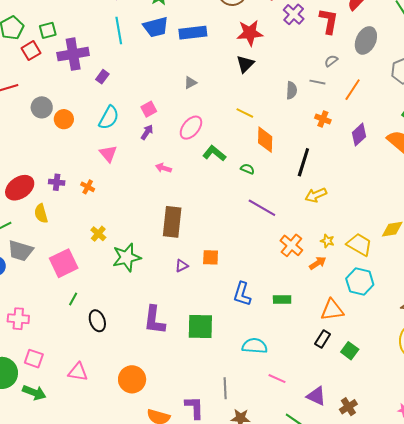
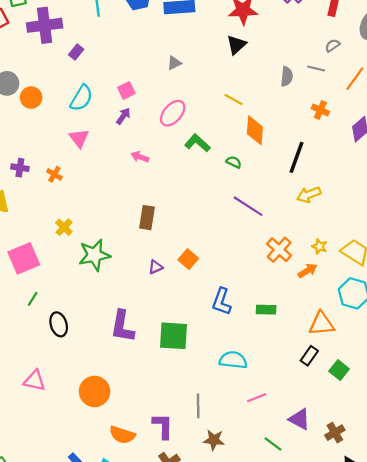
brown rectangle: (172, 222) -> (147, 218), size x0.7
orange square: (211, 257) -> (188, 259), turned 36
pink line: (277, 379) -> (257, 398), turned -48

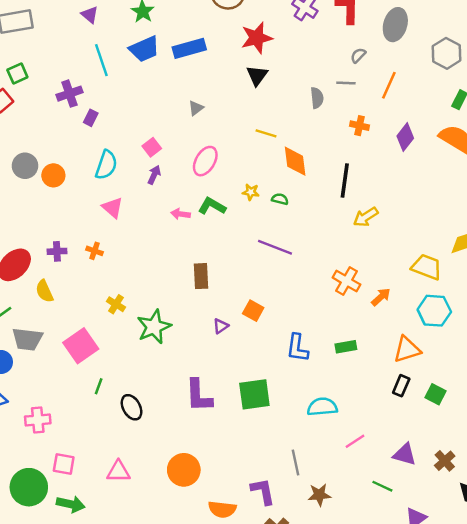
purple cross: (45, 25) -> (70, 94), moved, size x0.7
green L-shape: (197, 143) -> (212, 206), moved
purple line: (248, 206) -> (275, 247), moved
yellow star: (319, 246) -> (251, 192), moved

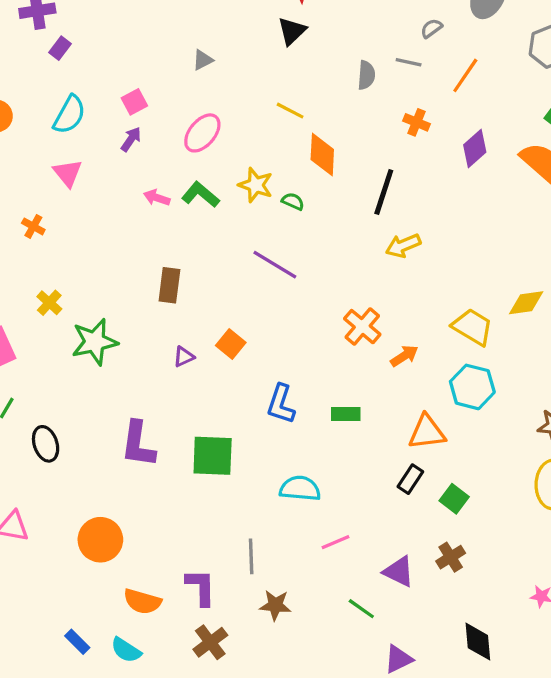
yellow star: (251, 192) -> (256, 185), size x1.5
brown cross: (445, 461) -> (451, 557), moved

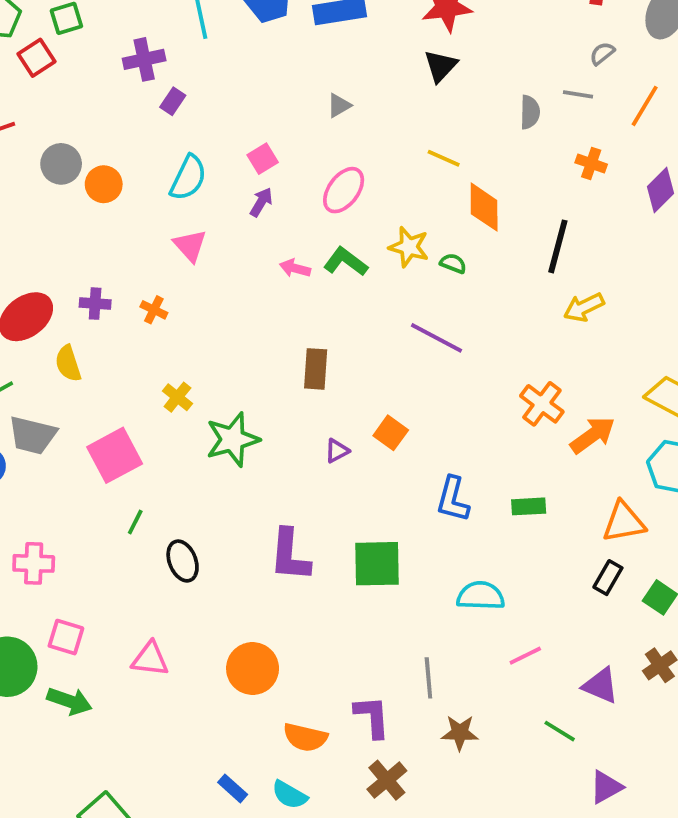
orange arrow: (404, 356) -> (593, 435), size x1.4

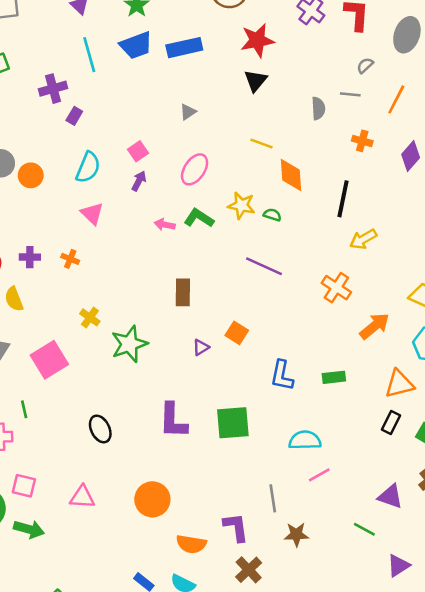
orange cross: (542, 404) -> (336, 288), moved
green line: (135, 522) -> (24, 409), moved, turned -36
pink line: (525, 656) -> (319, 475), moved

